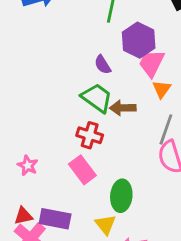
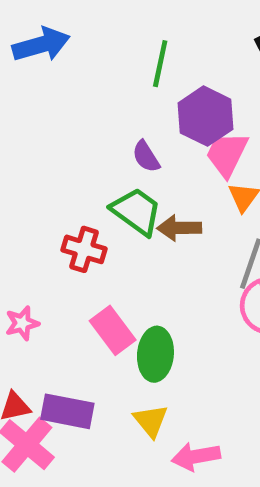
red cross: (90, 135) -> (84, 249), moved
pink star: (28, 165) -> (22, 323), turned 30
green ellipse: (121, 196) -> (155, 354), moved

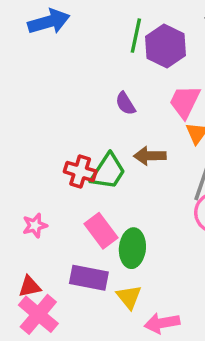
purple hexagon: (205, 116) -> (166, 46), moved
green trapezoid: (136, 211) -> (108, 171), moved, turned 87
purple rectangle: (67, 411) -> (89, 278), moved

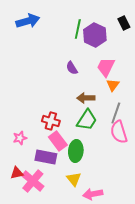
red cross: (80, 171) -> (51, 121), moved
green trapezoid: (108, 171) -> (87, 120), moved
purple rectangle: (89, 278) -> (46, 157), moved
pink cross: (38, 314) -> (33, 181), moved

